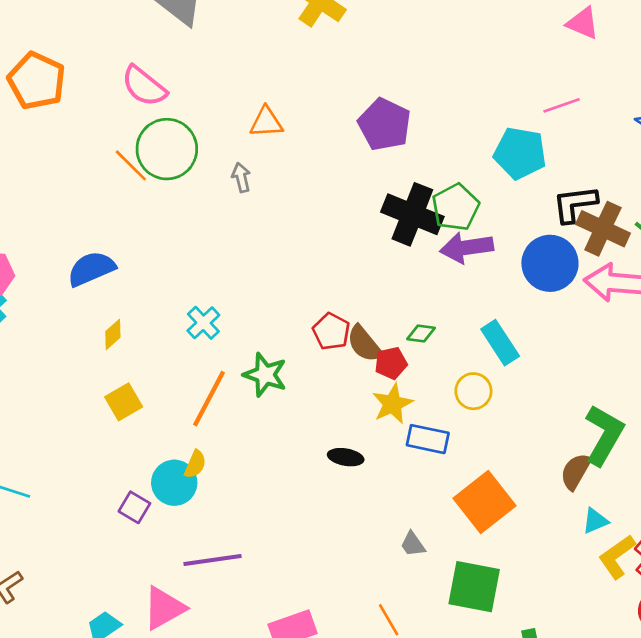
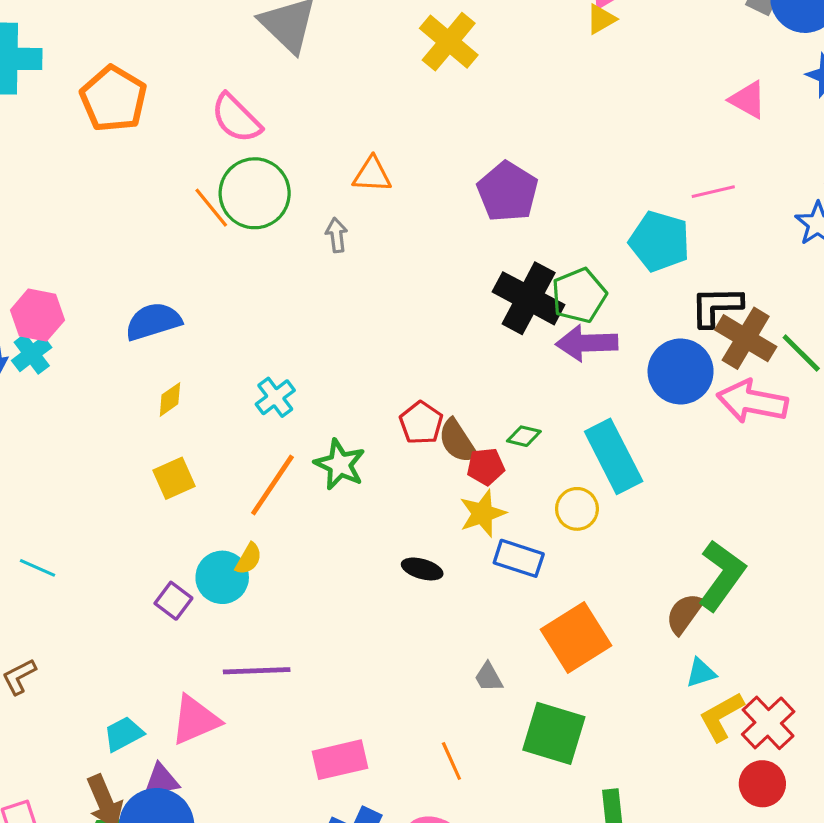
cyan rectangle: (500, 343) -> (614, 456), size x1.4

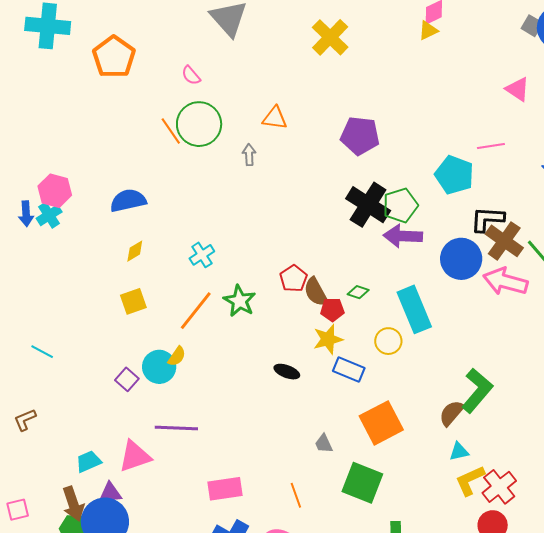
pink semicircle: (236, 118) -> (191, 75), size x0.6
purple pentagon: (508, 192) -> (360, 136), turned -30

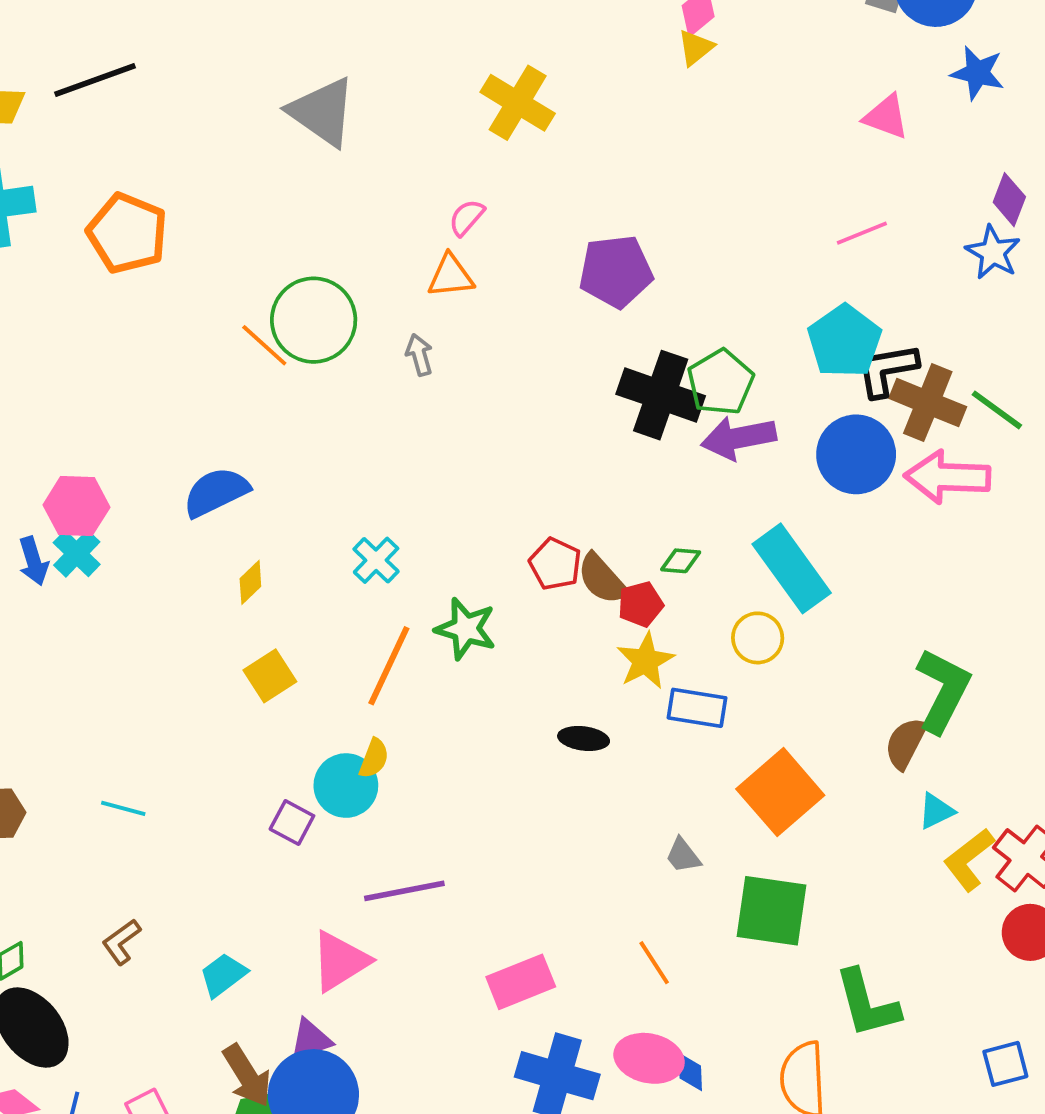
pink semicircle: (191, 75) -> (467, 218), moved, turned 95
cyan pentagon: (454, 175) -> (844, 341), moved, turned 30
cyan trapezoid: (89, 462) -> (223, 975), moved

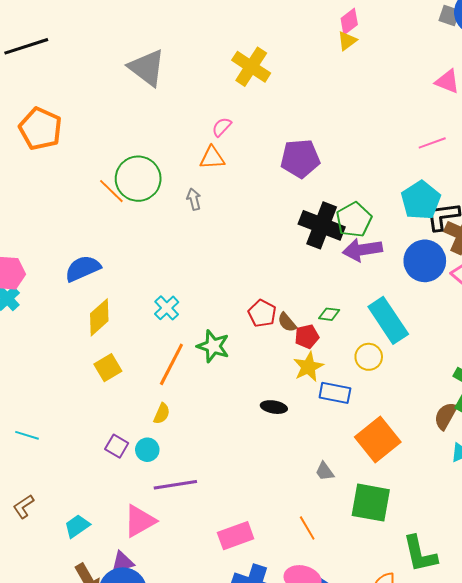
brown semicircle: (602, 579) -> (287, 322), size x0.7
yellow diamond: (250, 582) -> (99, 317), size x1.6
cyan circle: (346, 786) -> (147, 450), moved, size x0.7

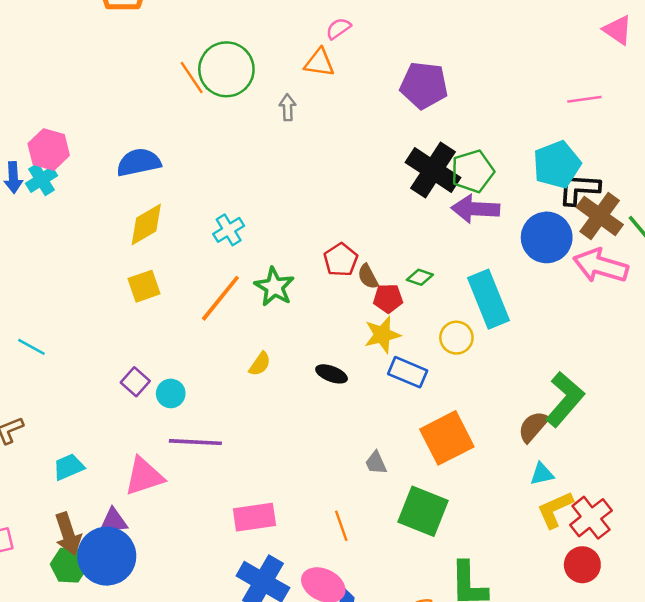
yellow semicircle: (162, 414) -> (260, 364), moved

